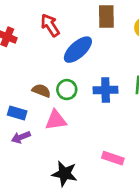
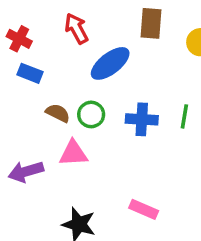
blue rectangle: (17, 113) -> (30, 73), moved
purple arrow: (21, 137) -> (26, 172), size x1.4

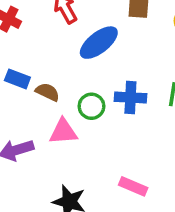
blue rectangle: (30, 73) -> (17, 79), moved
green circle: (91, 114) -> (91, 106), moved

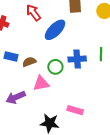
brown semicircle: (48, 92) -> (29, 62), turned -40
pink rectangle: (133, 186) -> (75, 110), moved

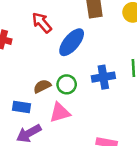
blue rectangle: (11, 57) -> (21, 107), moved
green circle: (55, 67) -> (67, 84), moved

